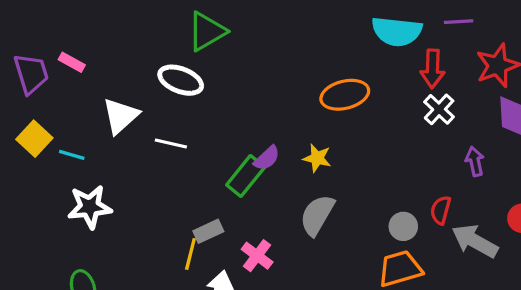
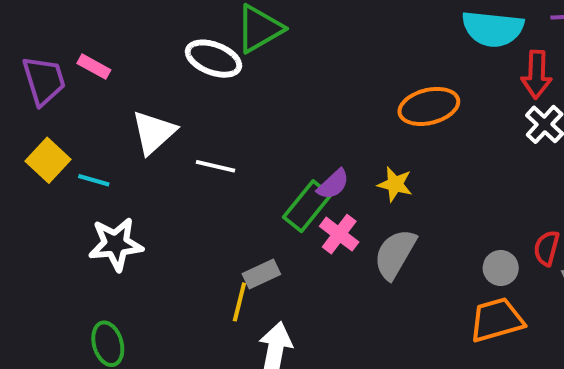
white ellipse: (181, 80) -> (213, 59), moved
pink cross: (257, 256) -> (339, 234), moved

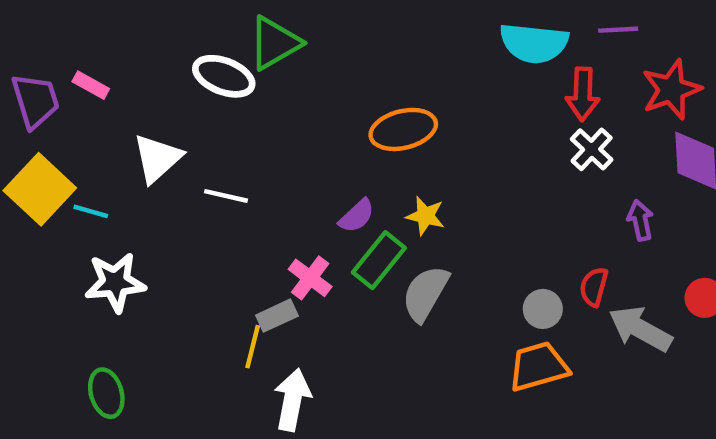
orange ellipse: (429, 106) -> (403, 129), moved
yellow square: (48, 160) -> (40, 189), size x1.4
green rectangle: (307, 206) -> (379, 260), moved
pink cross: (339, 234) -> (310, 278), moved

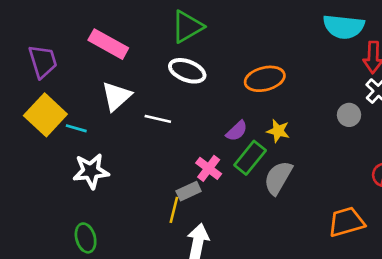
white ellipse: (224, 76) -> (187, 71), moved
pink rectangle: (91, 85) -> (108, 44), moved, size x1.8
gray circle: (543, 309) -> (349, 115), moved

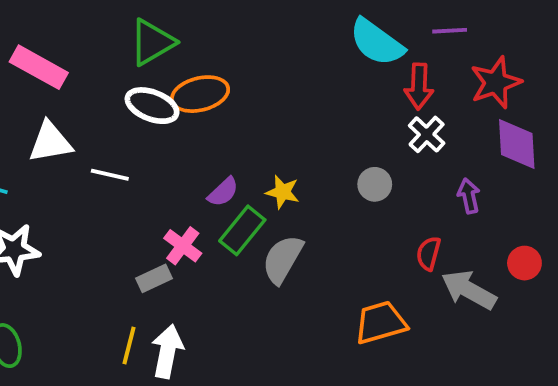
cyan semicircle: (344, 27) -> (377, 42), turned 30
orange ellipse: (265, 79) -> (200, 94), moved
white triangle: (116, 96) -> (50, 142), turned 32
gray circle: (349, 115) -> (375, 184), moved
yellow line: (174, 210) -> (129, 346), moved

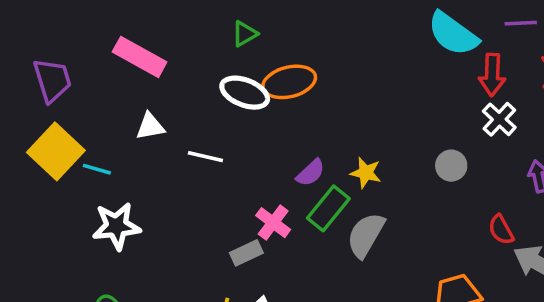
green triangle: (152, 42) -> (245, 34), size x0.6
white triangle: (50, 142) -> (150, 126), size x0.7
red semicircle: (428, 253) -> (501, 230), turned -44

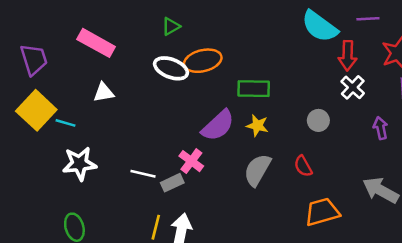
white line: (205, 157) -> (143, 174), moved
purple semicircle: (311, 173) -> (218, 126), size x1.6
green rectangle: (328, 208) -> (254, 89), moved, turned 52
red semicircle: (501, 230) -> (303, 166), moved

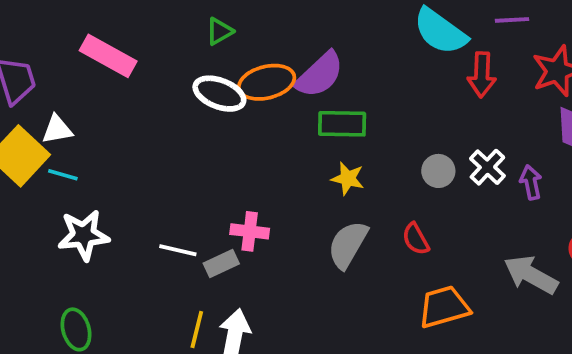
white cross: (353, 87) -> (487, 167), moved
white triangle: (104, 92) -> (57, 129), moved
purple semicircle: (218, 126) -> (319, 75), moved
pink cross: (191, 161) -> (250, 231), turned -30

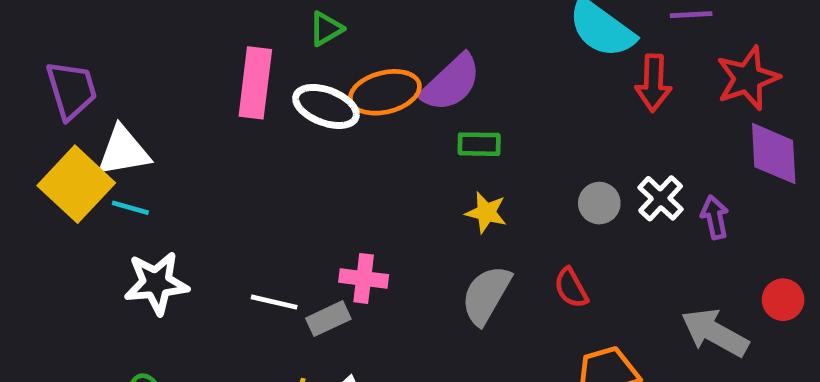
pink rectangle: (108, 56) -> (255, 83), moved, turned 68
green rectangle: (342, 124) -> (479, 144), size x0.7
white triangle: (57, 129) -> (123, 151), size x1.4

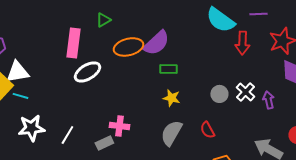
white ellipse: (326, 106) -> (87, 72), moved, turned -52
white line: (274, 302) -> (67, 135), moved, turned -72

